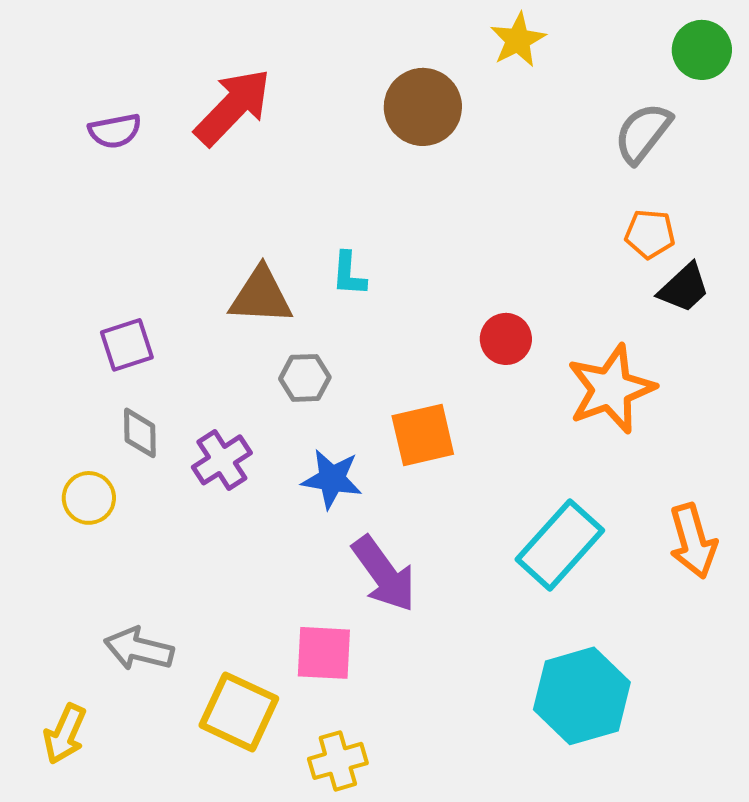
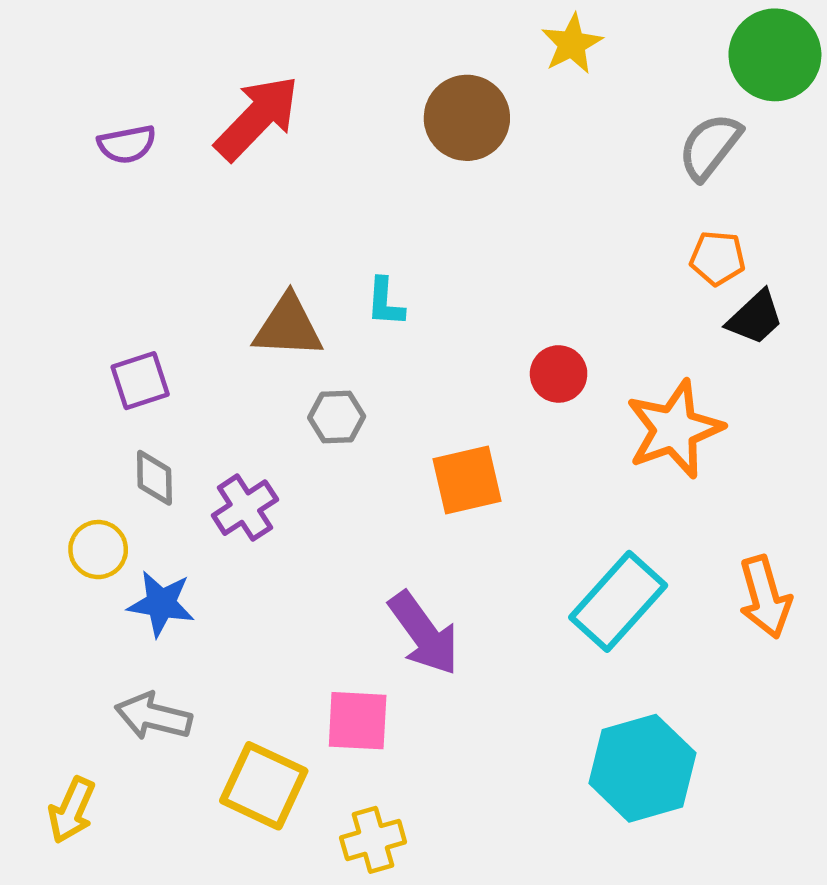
green circle: (702, 50) -> (775, 55), size x1.4
blue star: (332, 479) -> (161, 604), moved

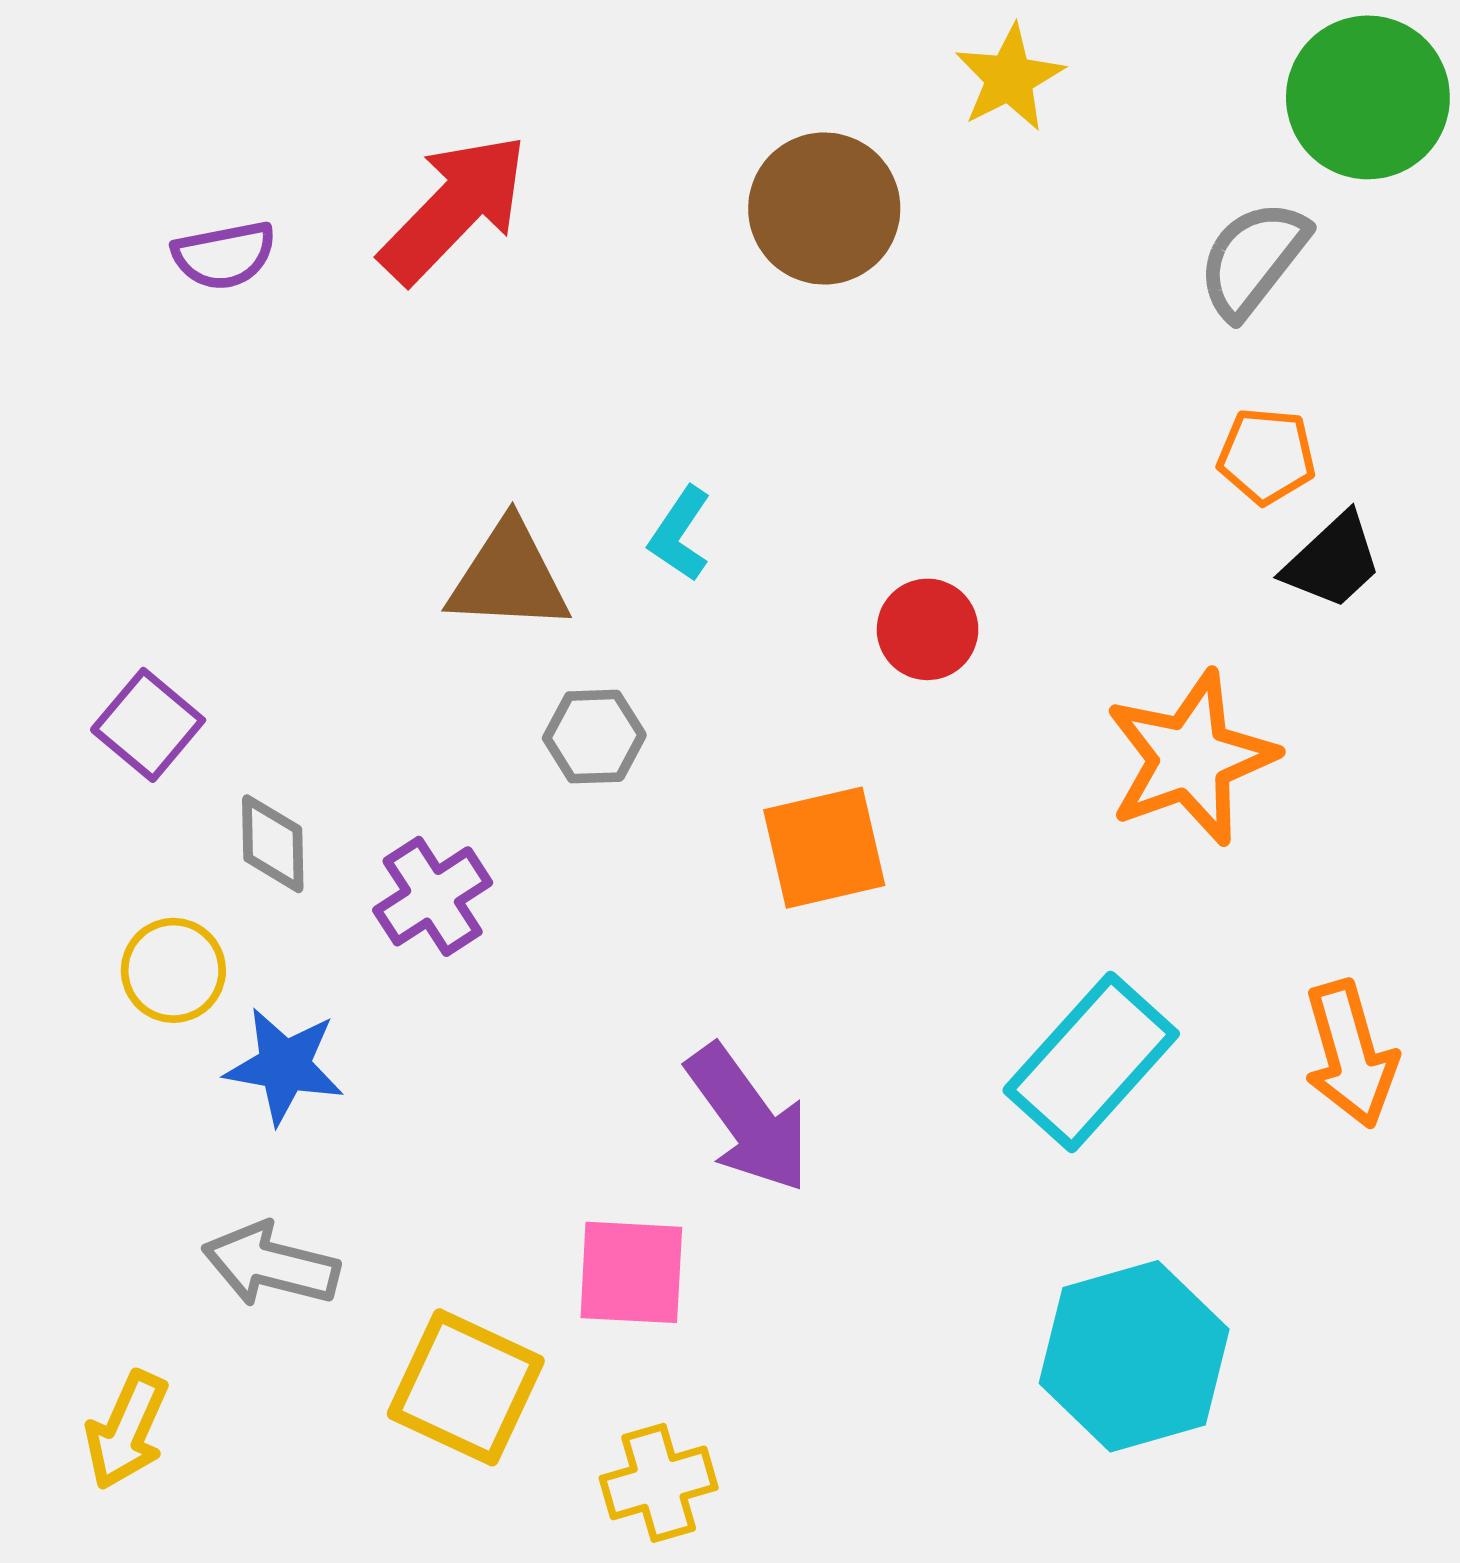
cyan L-shape: (385, 302) -> (680, 534), turned 30
red circle: (559, 374) -> (928, 629), moved
purple square: (140, 381) -> (148, 725), moved, turned -32

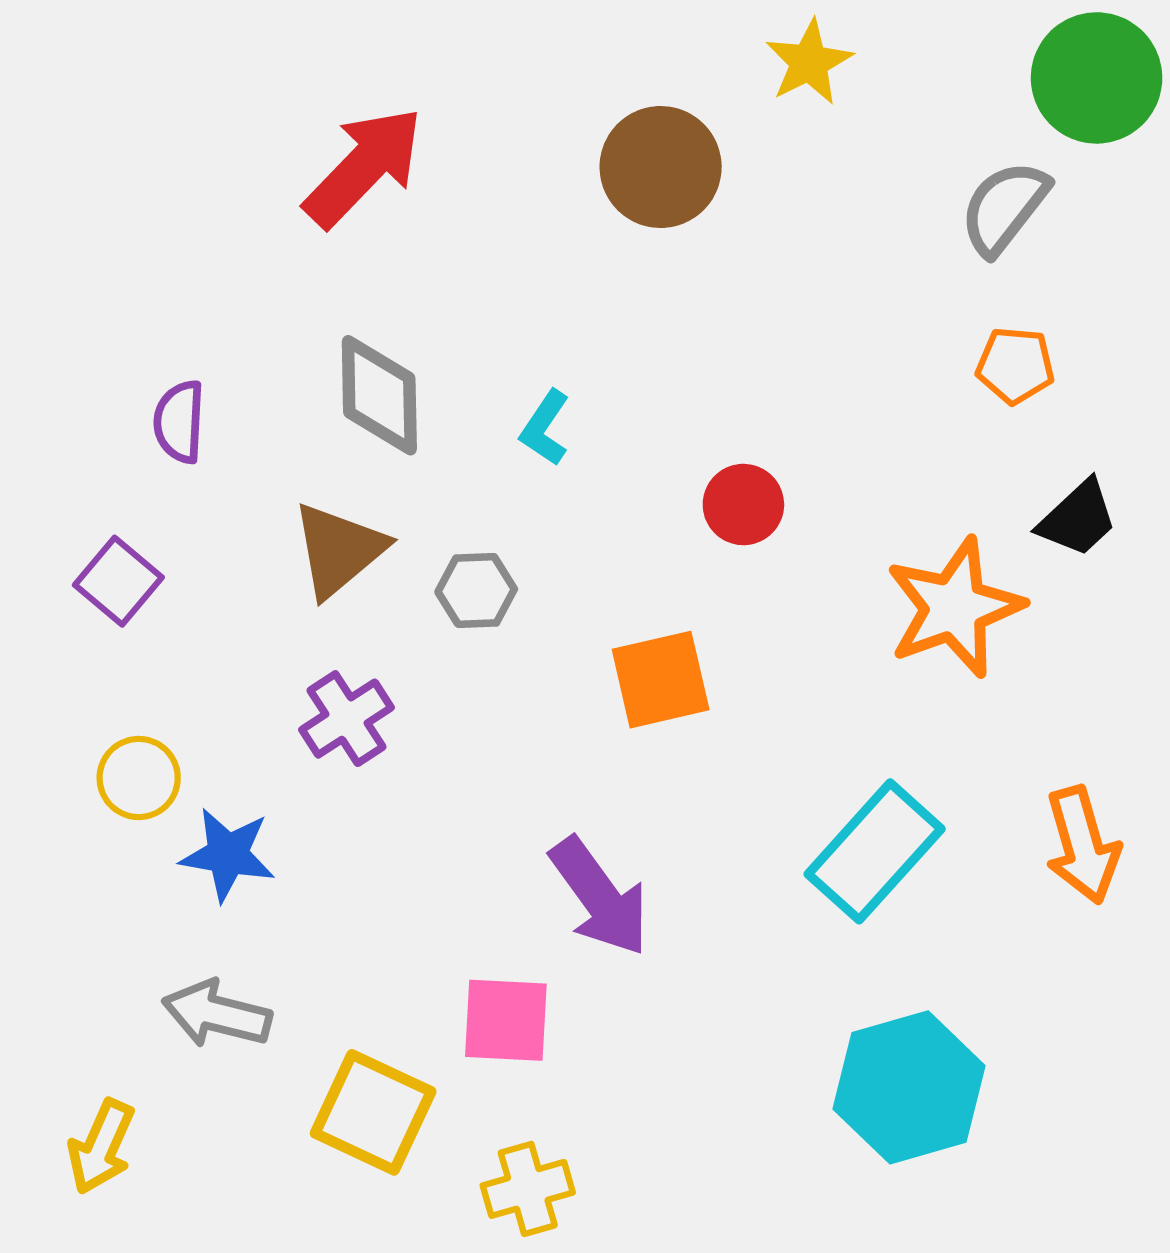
purple semicircle: (224, 255) -> (179, 422), moved, turned 104
black trapezoid: (1333, 561) -> (1078, 519), moved
brown triangle: (509, 577) -> (339, 550), moved, turned -43
gray diamond: (273, 844) -> (379, 395), moved, size x1.5

